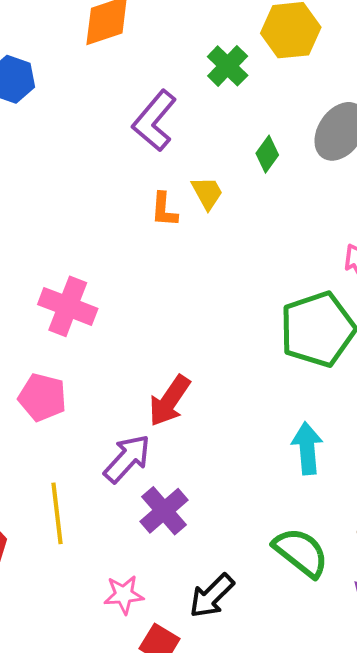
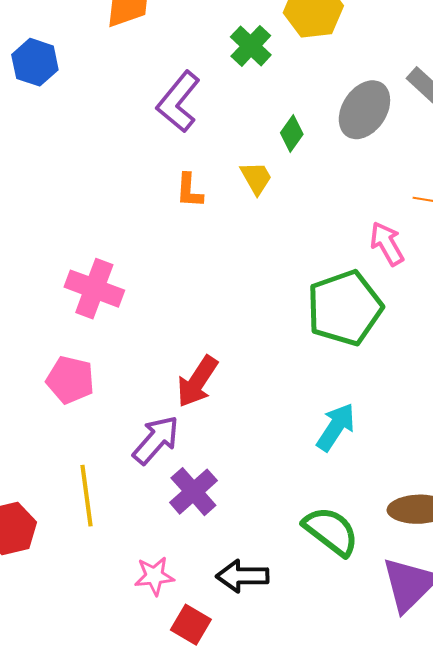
yellow trapezoid: (207, 193) -> (256, 178), moved
cyan arrow: (307, 448) -> (336, 427), turned 39
black arrow: (212, 596) -> (242, 576), turned 45

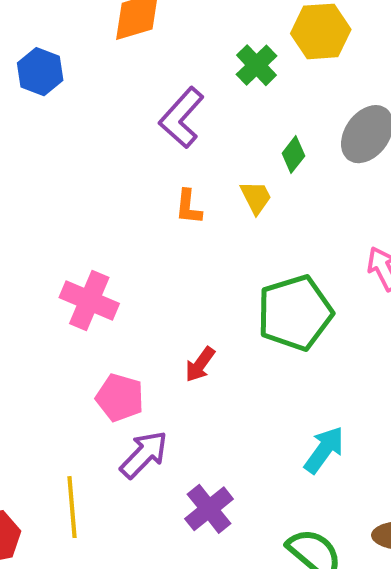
green pentagon: (345, 308) -> (295, 313), moved
pink pentagon: (70, 380) -> (120, 398), moved
red arrow: (197, 382) -> (200, 364), moved, size x0.7
purple cross: (193, 492) -> (209, 509), moved

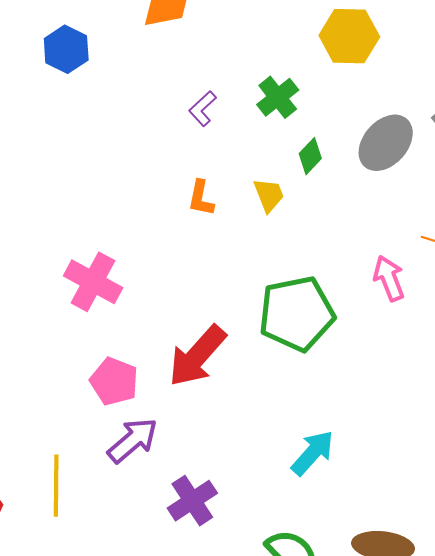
green cross: (257, 65) -> (278, 97), moved
purple L-shape: (182, 118) -> (203, 109), size x0.6
red arrow: (200, 364) -> (197, 356), size x1.8

